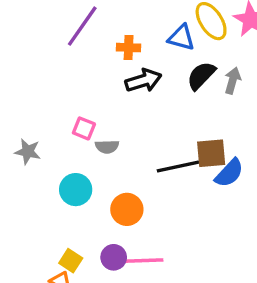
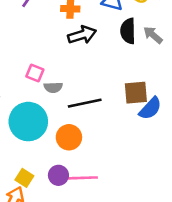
black semicircle: (201, 76) -> (128, 31), turned -45
gray arrow: (233, 81) -> (153, 35), turned -66
black line: (178, 166) -> (85, 103), moved
cyan circle: (76, 190) -> (28, 122), size x1.5

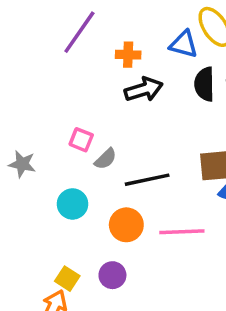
gray semicircle: (53, 87) -> (106, 159), turned -42
cyan circle: (28, 122) -> (73, 204), size x0.6
pink line: (81, 178) -> (182, 232), moved

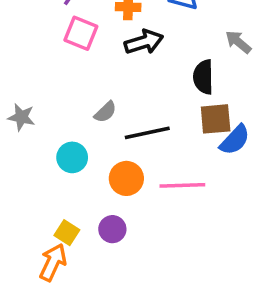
black semicircle: (204, 84) -> (203, 77), moved
pink square: (81, 140) -> (81, 33), moved, size x1.4

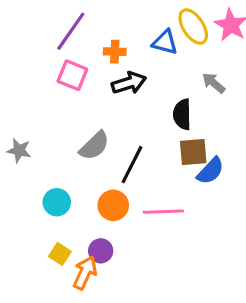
gray semicircle: (105, 112) -> (94, 146), size x1.5
black line: (147, 133) -> (132, 165), turned -51
cyan circle: (72, 157) -> (57, 202), moved
orange arrow: (53, 262) -> (85, 273), moved

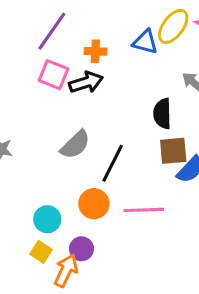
yellow ellipse: (193, 27) -> (173, 26), turned 69
black arrow: (129, 83) -> (86, 82), moved
cyan circle: (57, 202) -> (47, 219), moved

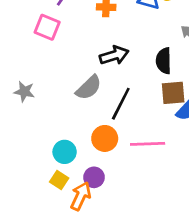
pink square: (53, 75) -> (47, 27), moved
black arrow: (86, 82) -> (114, 55), moved

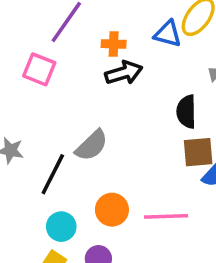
black arrow: (114, 55) -> (124, 73), moved
black line: (121, 104) -> (53, 174), moved

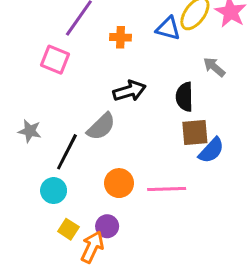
black arrow: (124, 73) -> (129, 91), moved
cyan circle: (61, 227) -> (54, 191), moved

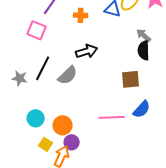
black semicircle: (184, 97) -> (144, 50), moved
blue semicircle: (211, 150) -> (142, 109), moved
black line: (67, 152) -> (43, 68), moved
orange circle: (119, 183) -> (63, 125), moved

